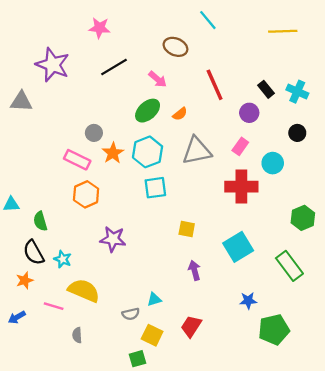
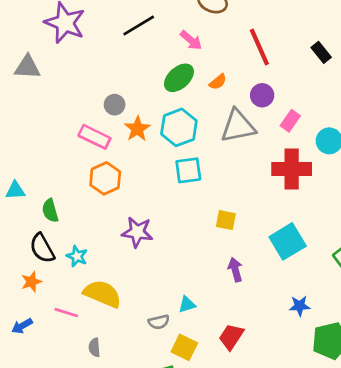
purple circle: (249, 113) -> (262, 95), moved

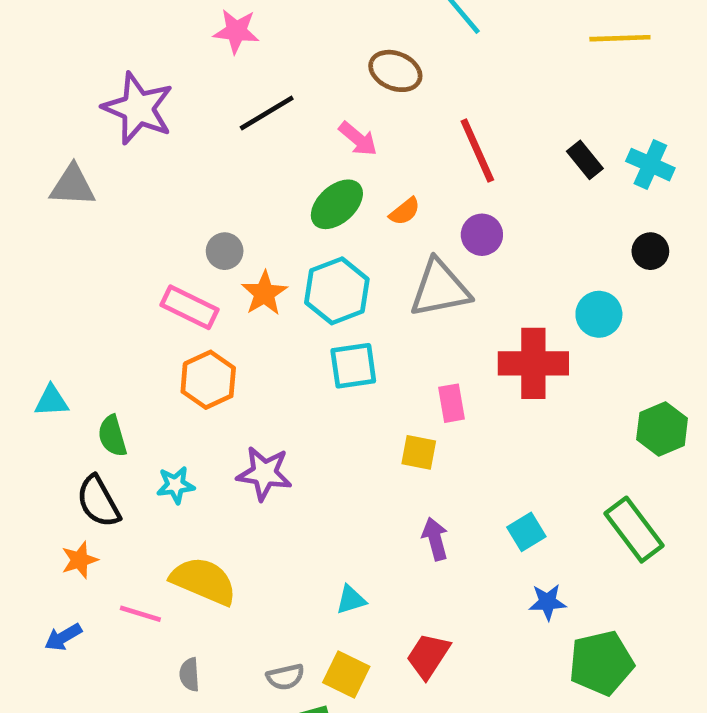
pink rectangle: (290, 121) -> (452, 403), moved, turned -45
cyan square: (288, 241) -> (526, 532), moved, size x0.6
cyan star: (77, 256) -> (175, 485), moved, turned -30
gray semicircle: (159, 322) -> (285, 677), moved

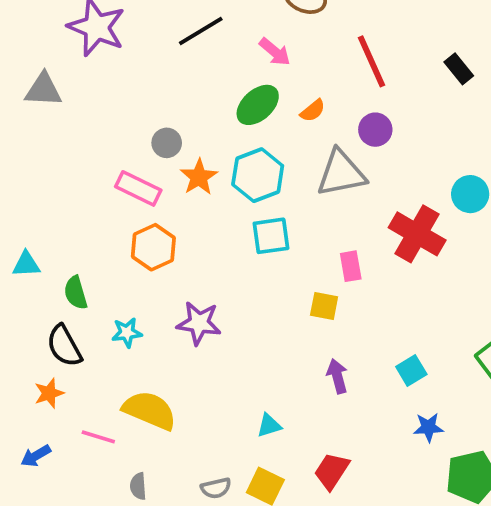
red cross: (533, 363) -> (417, 234), turned 30

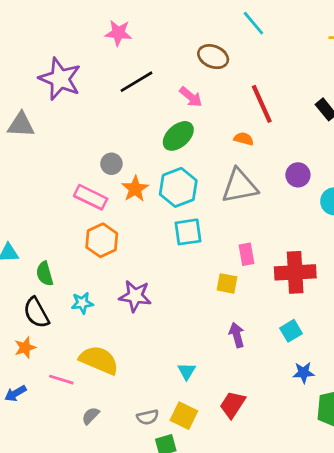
orange semicircle: (313, 111) -> (244, 139), moved, turned -126
purple circle: (375, 130) -> (298, 175), moved
red cross: (417, 234) -> (295, 272), moved, turned -33
cyan triangle: (269, 425) -> (187, 371), turned -42
gray semicircle: (138, 486) -> (91, 416), turned 48

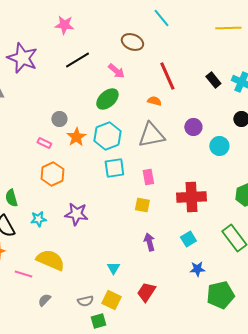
pink rectangle: (91, 197) -> (44, 143), size x0.6
pink rectangle: (246, 254) -> (148, 177), moved

